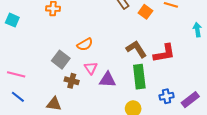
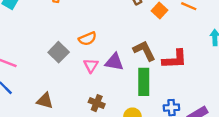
purple triangle: (108, 80) -> (114, 62), moved
brown cross: (72, 81) -> (97, 103), moved

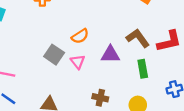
pink triangle: (91, 66) -> (78, 62), moved
green rectangle: (144, 82) -> (143, 69), size x0.7

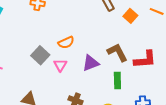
purple triangle: (110, 54) -> (91, 63), turned -30

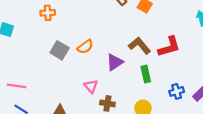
gray square: (40, 55) -> (60, 50), moved
pink triangle: (60, 65) -> (91, 86), moved

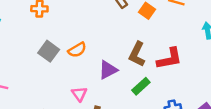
brown L-shape: (140, 46) -> (137, 54), turned -120
green rectangle: (146, 74) -> (141, 86), turned 56

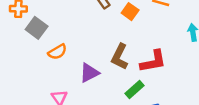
gray square: (49, 51) -> (37, 28), moved
green rectangle: (141, 86) -> (135, 89), moved

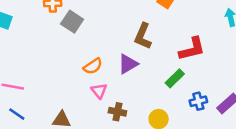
orange semicircle: (57, 52) -> (93, 66), moved
brown L-shape: (120, 57) -> (143, 36), moved

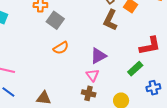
brown L-shape: (143, 36) -> (110, 20), moved
orange semicircle: (93, 66) -> (61, 48), moved
pink triangle: (99, 91) -> (93, 75), moved

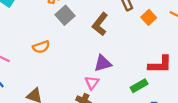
brown L-shape: (110, 20) -> (100, 24), moved
orange semicircle: (61, 48) -> (41, 47), moved

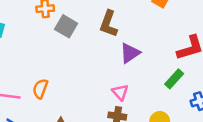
orange semicircle: (41, 47) -> (40, 89), moved, turned 147
purple triangle: (103, 63) -> (130, 53), moved

